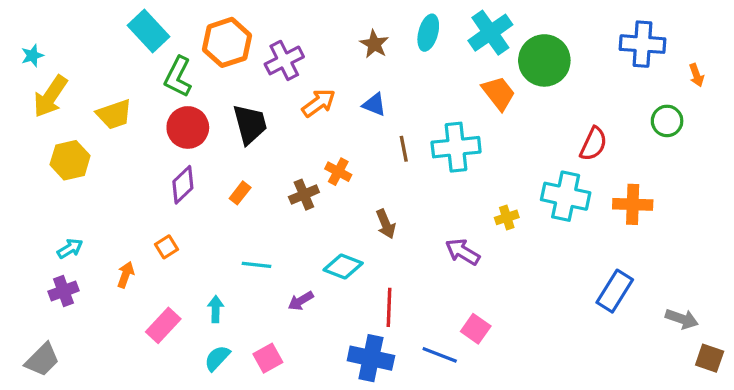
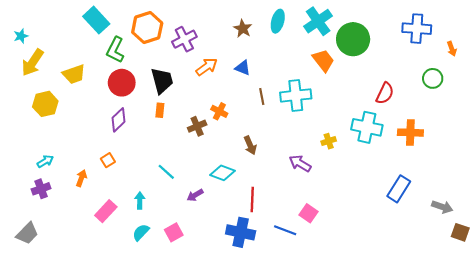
orange rectangle: (240, 193) -> (160, 110), moved, turned -32
cyan line: (256, 265) -> (166, 172), turned 36

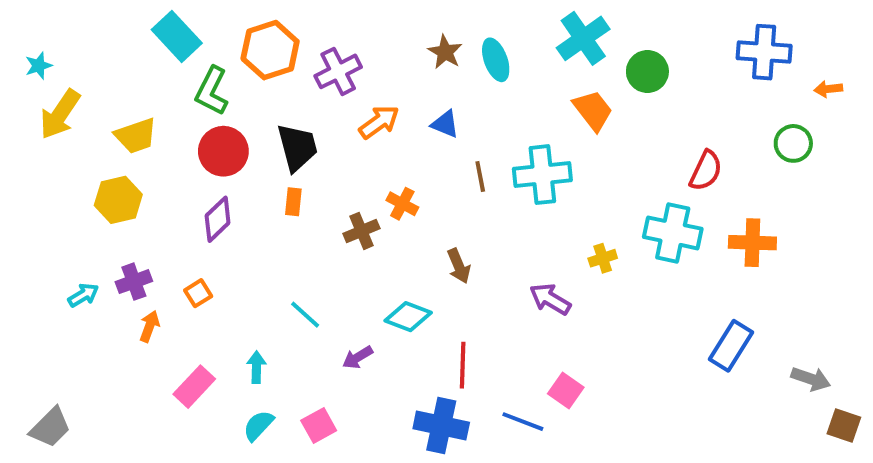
cyan ellipse: (278, 21) -> (496, 60), moved, turned -35
green circle: (353, 39) -> (647, 71), size x0.7
orange arrow: (452, 49) -> (828, 89), turned 104
yellow hexagon: (45, 104) -> (118, 200), moved
purple cross: (41, 189) -> (134, 282), moved

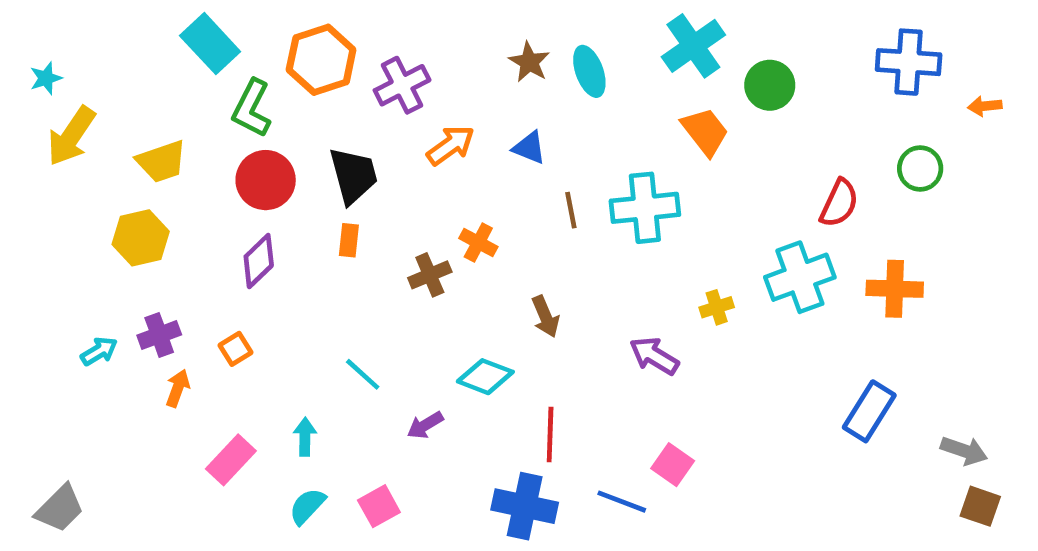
green circle: (793, 143) -> (920, 168), moved
cyan cross: (673, 233) -> (800, 277), turned -32
brown square: (844, 425) -> (980, 506), moved

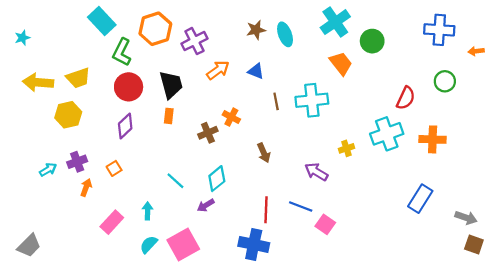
brown star: (529, 62) -> (256, 30), turned 30
yellow arrow: (71, 136) -> (38, 82), moved, turned 60
cyan diamond: (485, 377) -> (217, 179), moved, turned -60
blue line: (622, 502) -> (301, 206), moved
pink square: (379, 506) -> (183, 244), size x1.6

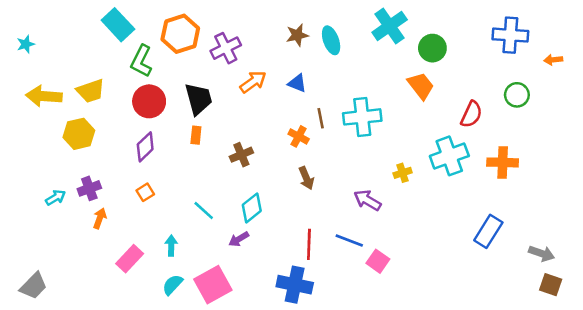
orange trapezoid: (341, 63) -> (421, 86), moved
orange cross: (231, 117) -> (299, 136), moved
orange square: (114, 168) -> (145, 192), moved

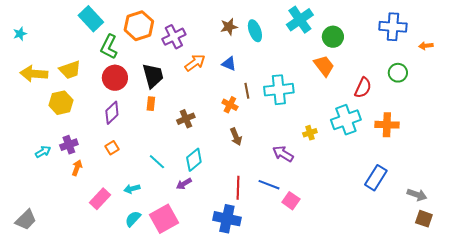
cyan arrow: (171, 246) -> (132, 189), turned -105

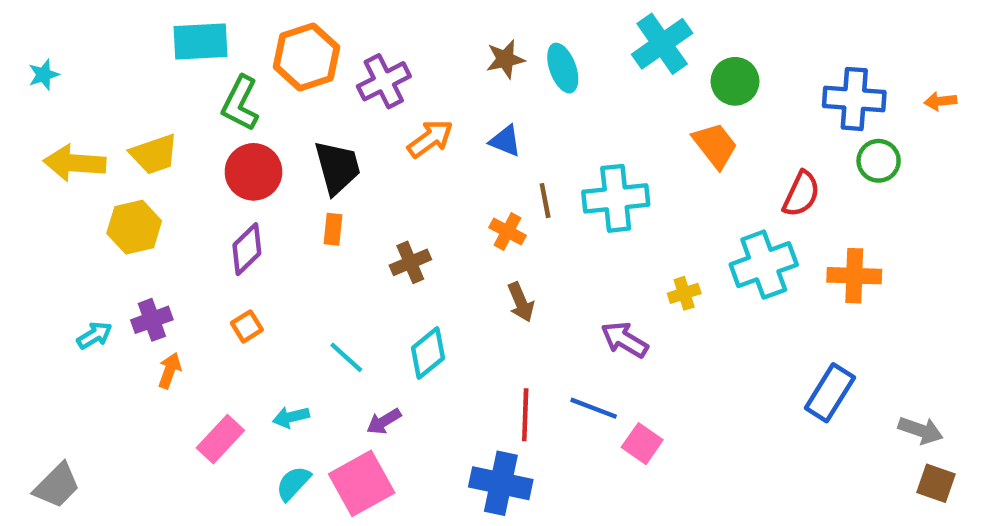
cyan rectangle: (91, 19) -> (200, 42), turned -50
blue cross: (393, 27) -> (854, 99), moved
purple arrow: (184, 184) -> (384, 421), moved

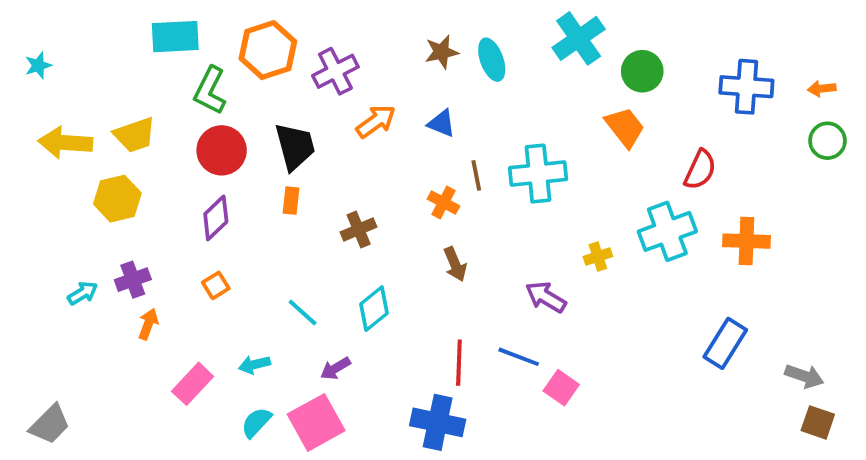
green circle: (879, 161) -> (827, 141), moved

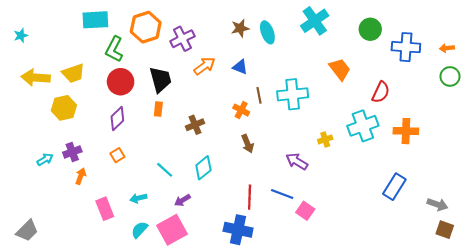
green circle: (642, 71) -> (370, 29), moved
pink rectangle: (193, 384) -> (105, 209), turned -65

